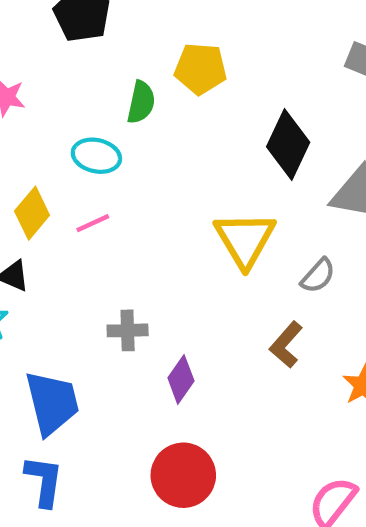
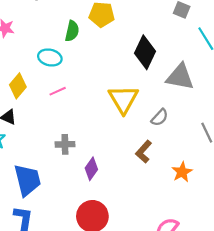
pink line: (93, 223) -> (58, 91), moved

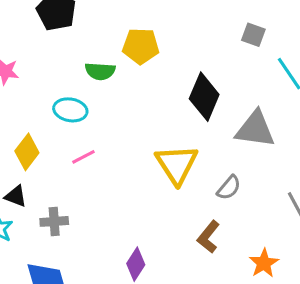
green semicircle: (72, 31) -> (100, 71), turned 84
gray cross: (65, 144) -> (54, 221), moved

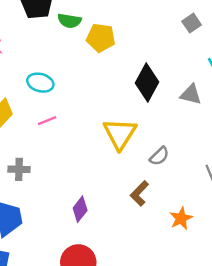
gray square: (253, 35) -> (192, 23), moved, turned 30
green semicircle: (100, 71) -> (69, 21), moved
gray triangle: (255, 129) -> (191, 94), moved, size x0.7

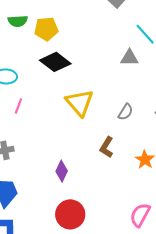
black diamond: (147, 83) -> (55, 62), moved, turned -68
pink line: (47, 121) -> (18, 106), turned -35
gray semicircle: (159, 156) -> (126, 112), moved

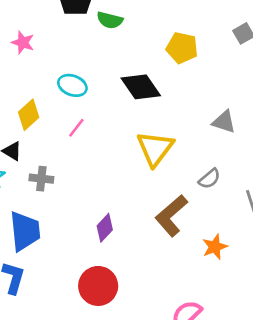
yellow pentagon: (46, 29) -> (182, 48), moved
gray triangle: (129, 58) -> (224, 122), moved
brown L-shape: (107, 147) -> (171, 216), size x1.5

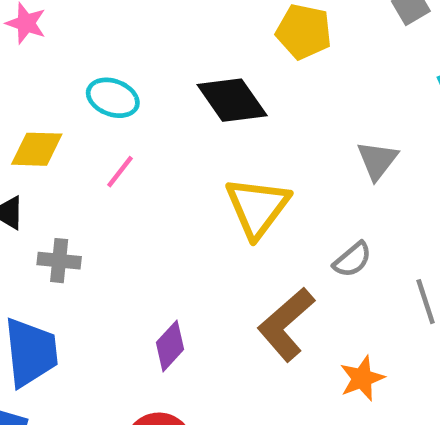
yellow diamond: (29, 115) -> (37, 149), turned 44
gray triangle: (224, 122) -> (377, 160), turned 50

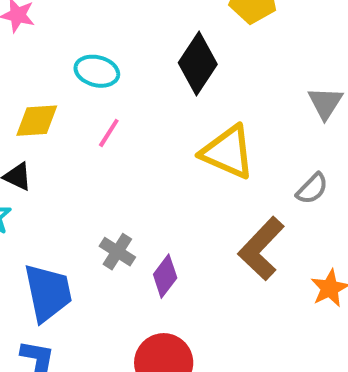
black diamond: (232, 100) -> (198, 64), turned 74
yellow triangle: (257, 207) -> (228, 152), turned -38
gray cross: (59, 261) -> (117, 252), moved, turned 32

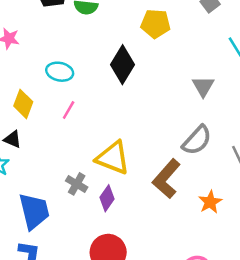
yellow diamond: (37, 121) -> (23, 104), turned -64
yellow triangle: (228, 152) -> (113, 158), moved
gray semicircle: (312, 189) -> (197, 140), size x1.5

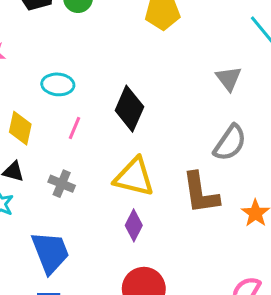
black diamond: (123, 65) -> (129, 109), moved
brown L-shape: (166, 179) -> (200, 193), turned -42
gray cross: (77, 184) -> (62, 184), moved

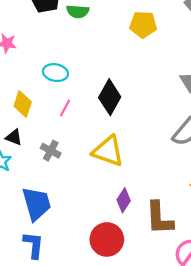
brown L-shape: (200, 193) -> (159, 218), moved
purple diamond: (134, 225) -> (124, 200), moved

